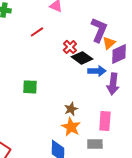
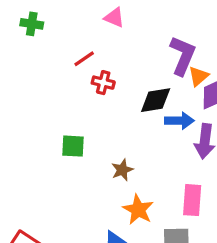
red cross: (70, 47) -> (103, 83), moved, turned -32
black diamond: (82, 58) -> (156, 100), turned -45
brown star: (71, 109) -> (122, 170), moved

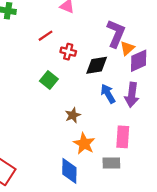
red cross: (103, 83) -> (68, 52), moved
blue arrow: (179, 121) -> (108, 94), moved, turned -120
green square: (73, 146) -> (49, 80), moved, turned 36

